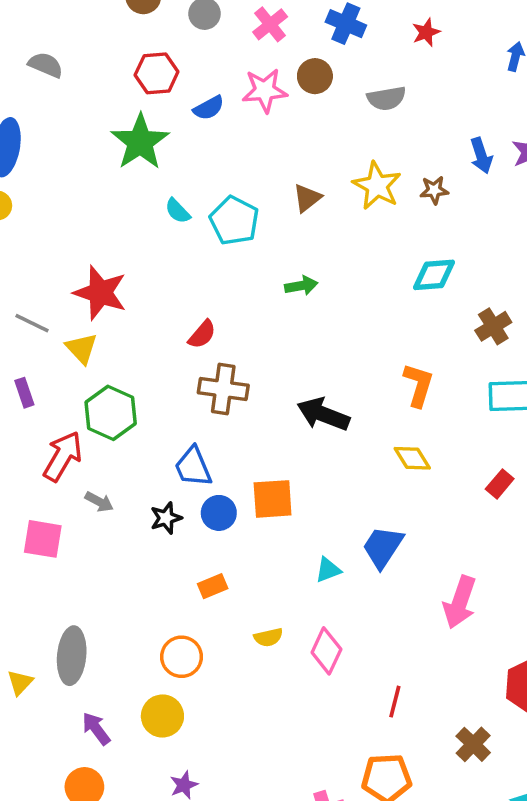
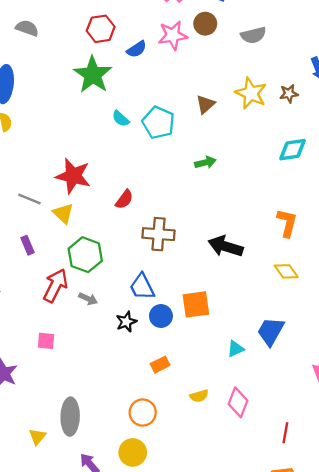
red semicircle: (202, 334) -> (124, 199), moved
gray arrow: (99, 502) -> (88, 299), moved
pink square: (43, 539) -> (46, 341), size x0.7

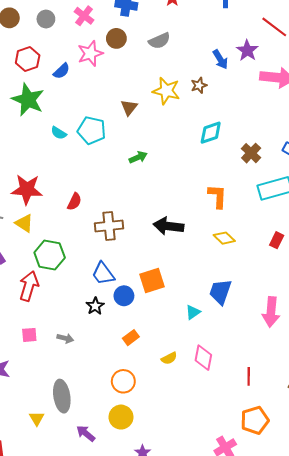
gray arrow: (88, 299) -> (65, 338), moved

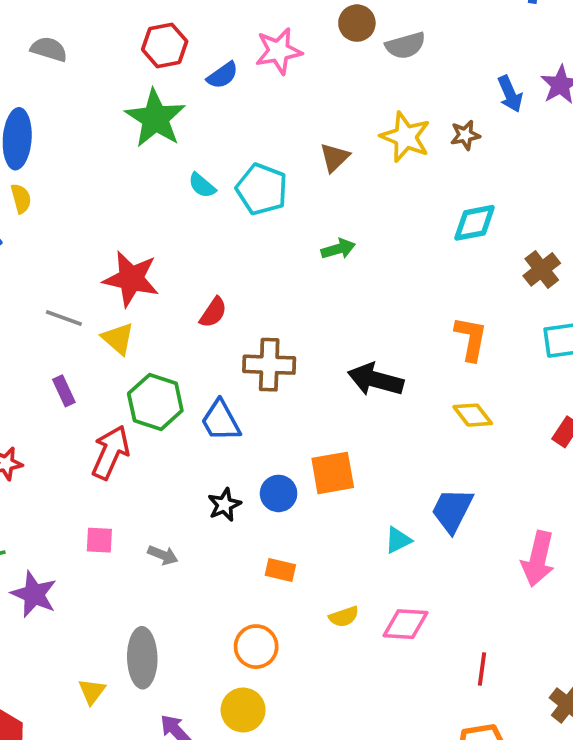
brown circle: (116, 38) -> (357, 23), moved
blue trapezoid: (103, 274) -> (221, 421), moved
orange rectangle: (131, 338) -> (280, 570), turned 42
pink diamond: (203, 358) -> (405, 624), turned 75

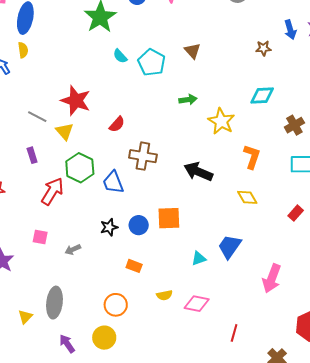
yellow star: (405, 137) -> (221, 121), moved
brown triangle: (335, 157) -> (192, 51), turned -36
gray arrow: (163, 555) -> (73, 250), turned 126

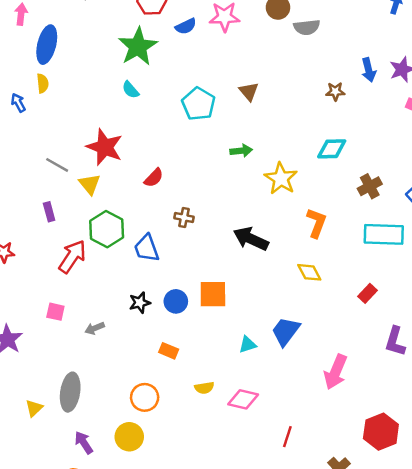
cyan semicircle: (120, 56) -> (130, 90), moved
brown cross: (143, 156) -> (184, 218), size x0.6

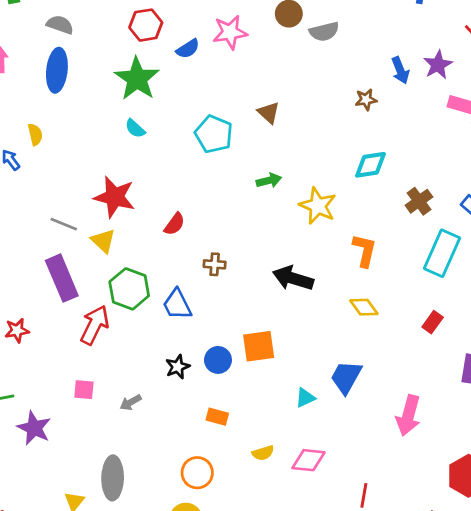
blue ellipse: (47, 45) -> (57, 70), moved
purple rectangle: (49, 212) -> (62, 278), size x2.0
cyan rectangle: (384, 234) -> (442, 253), turned -60

